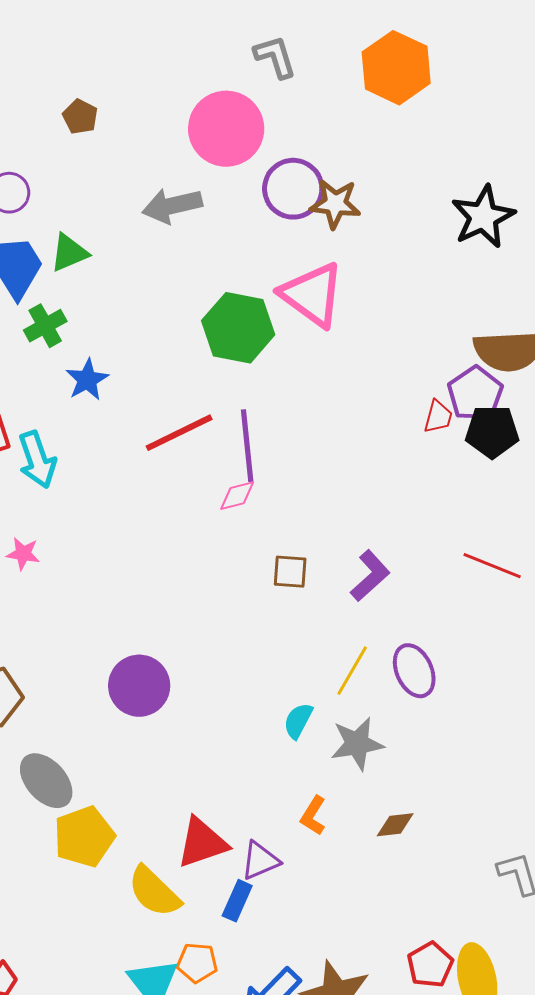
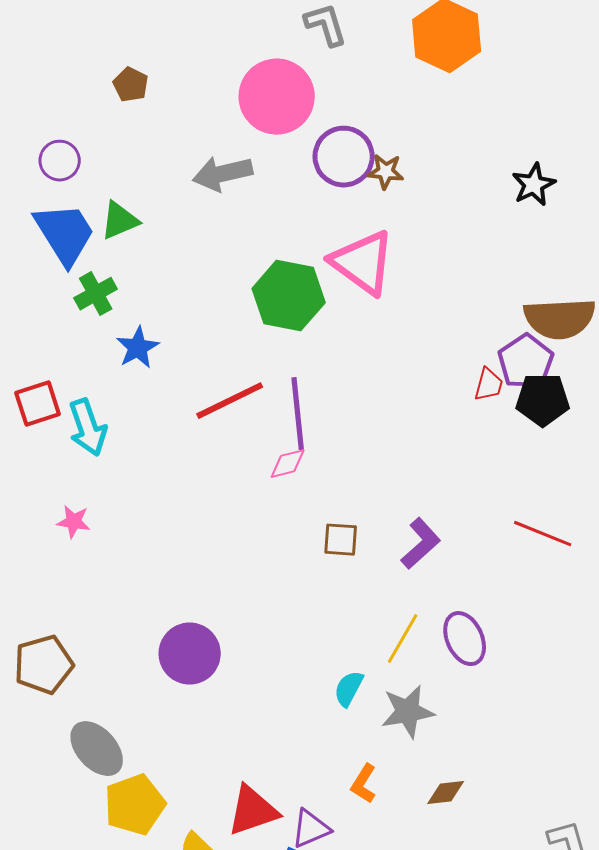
brown star: (335, 204) -> (386, 172), size x0.7
black star: (483, 217) -> (534, 185), size x0.7

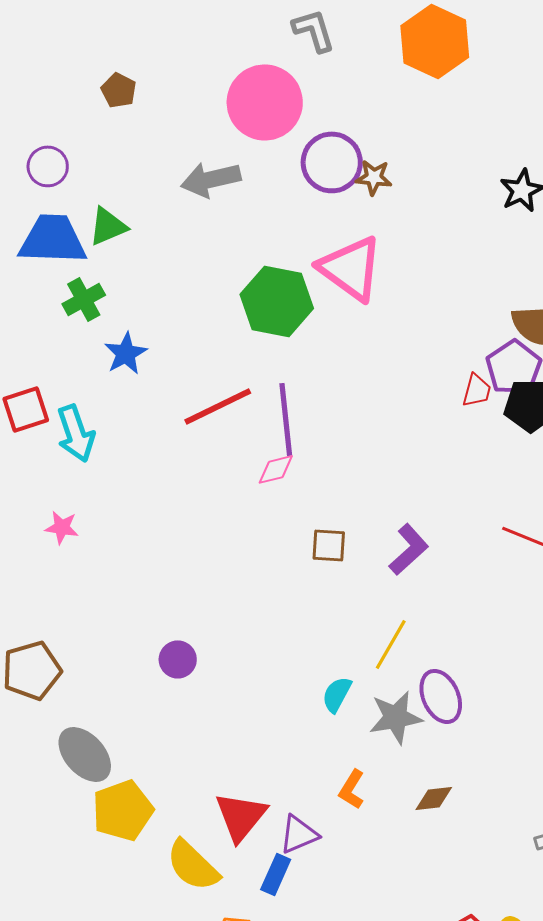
blue trapezoid: (65, 234) -> (53, 239), turned -56
purple ellipse: (465, 639) -> (441, 696), moved
purple circle: (190, 654) -> (178, 659), size x0.6
red triangle: (253, 811) -> (241, 816), turned -32

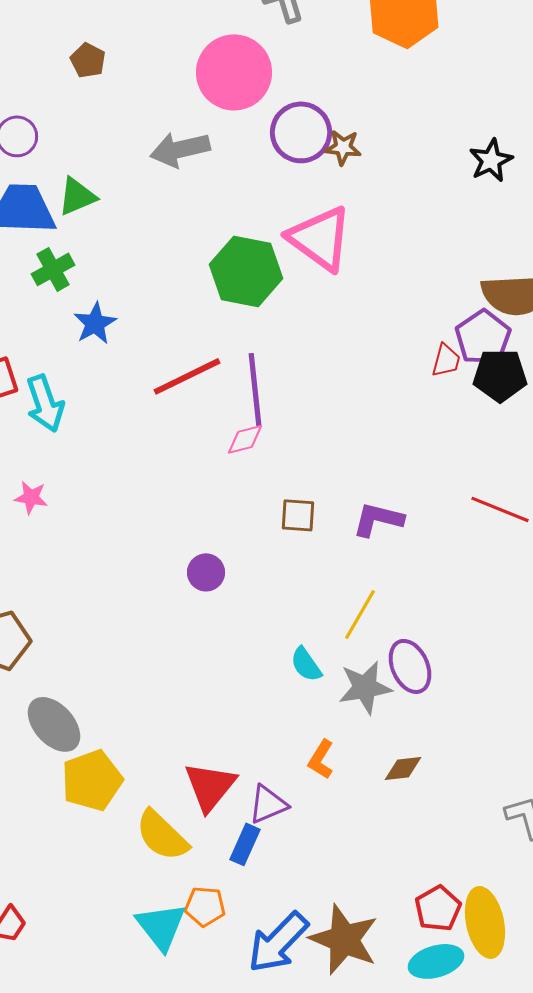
purple L-shape: (409, 549) -> (378, 519), turned -124
purple circle: (178, 659) -> (206, 572), moved
cyan semicircle: (337, 694) -> (306, 664), turned -63

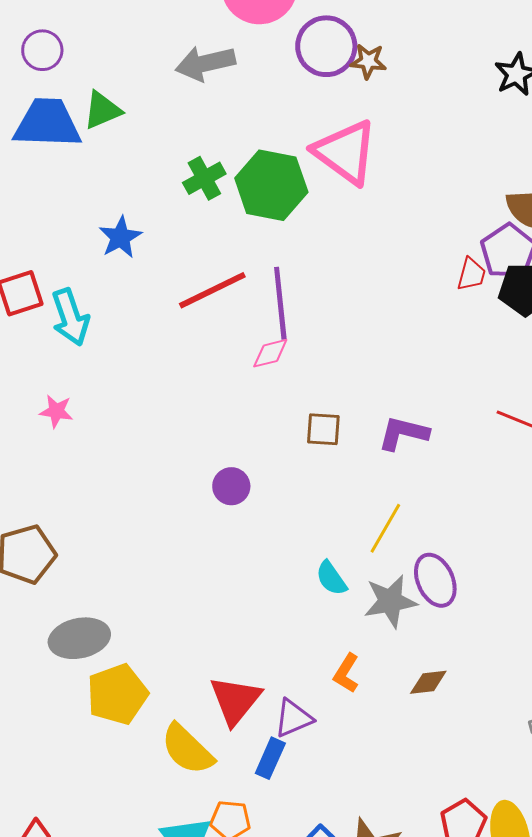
green cross: (53, 269) -> (204, 178), moved
gray ellipse: (54, 724) -> (79, 638), turned -60

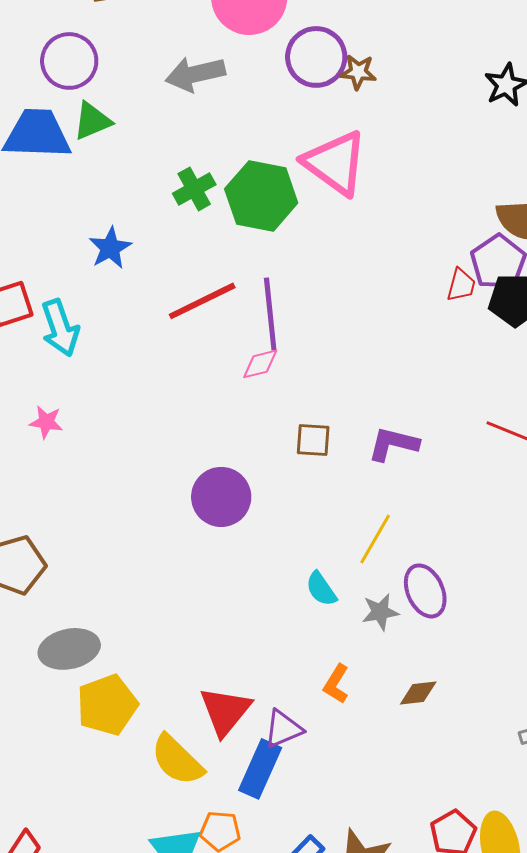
purple circle: (42, 50) -> (69, 61), moved, size x1.4
purple circle: (231, 486) -> (221, 497), size x1.6
gray star: (390, 601) -> (380, 612), size x0.7
blue rectangle: (270, 758) -> (260, 769), size x1.4

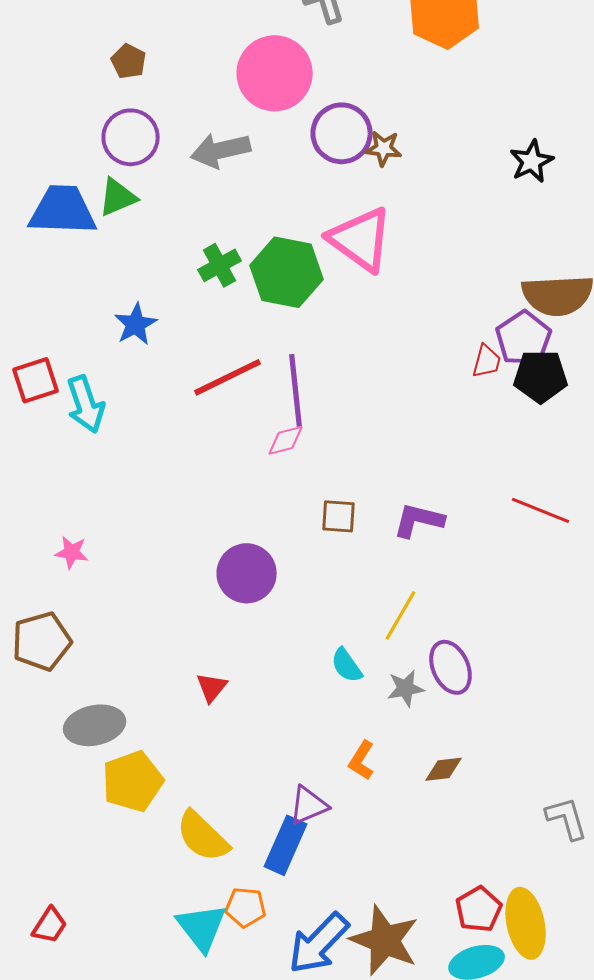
purple circle: (69, 61) -> (131, 137), moved
pink star: (46, 422) -> (72, 552), moved
red triangle: (225, 711) -> (212, 687), moved, size x0.6

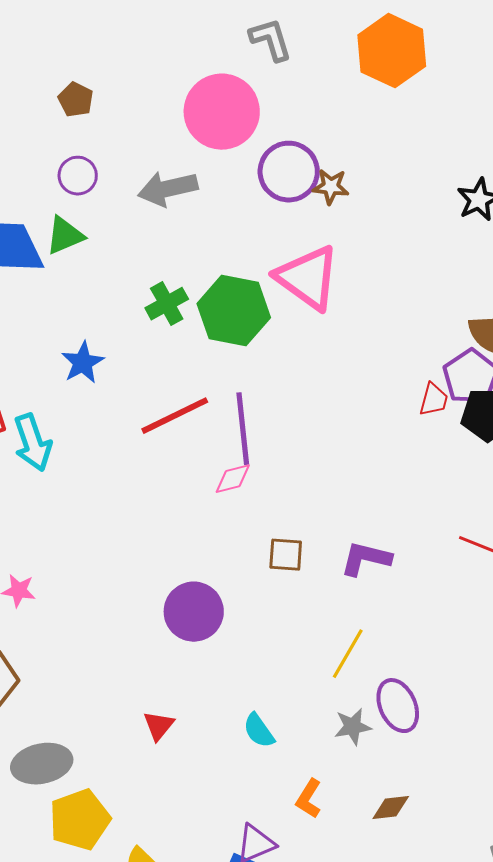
purple circle: (131, 137) -> (78, 176), size x0.7
cyan semicircle: (347, 665) -> (259, 731), moved

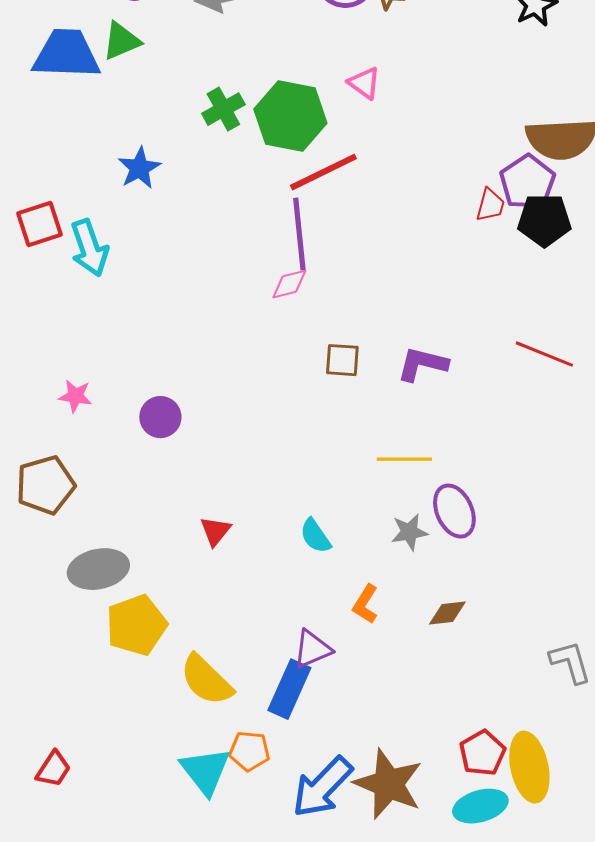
pink triangle: (308, 278) -> (364, 83), size x0.5
red line: (175, 416) -> (323, 172), moved
purple circle: (194, 612) -> (160, 417), moved, size x0.7
yellow line: (348, 654) -> (404, 459), turned 60

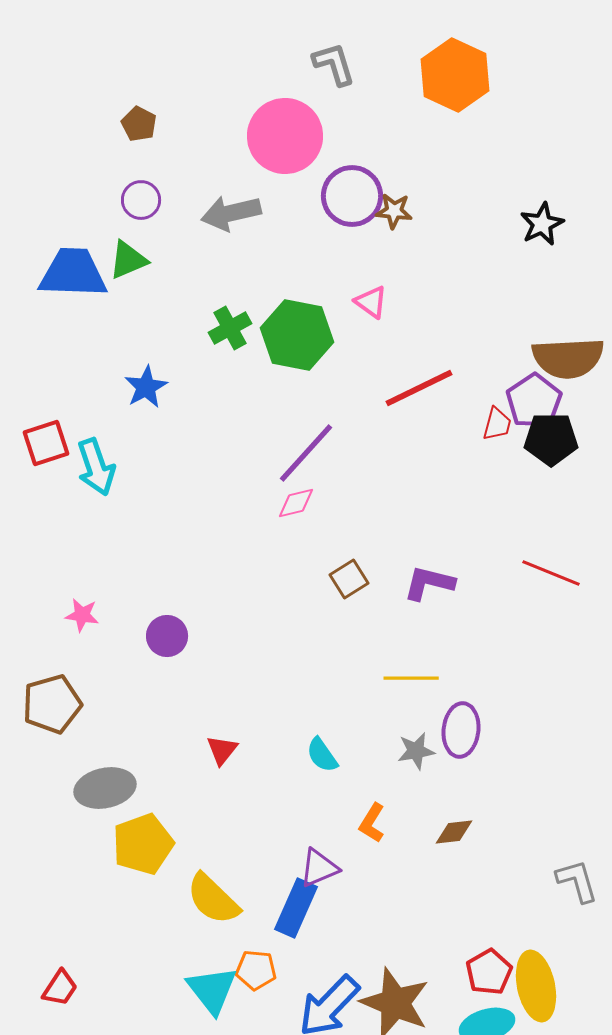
red line: (323, 172) -> (419, 388), moved
purple line: (299, 234) -> (306, 453), turned 48
brown square: (342, 360) -> (349, 579), turned -36
purple ellipse: (454, 511) -> (461, 730), turned 30

